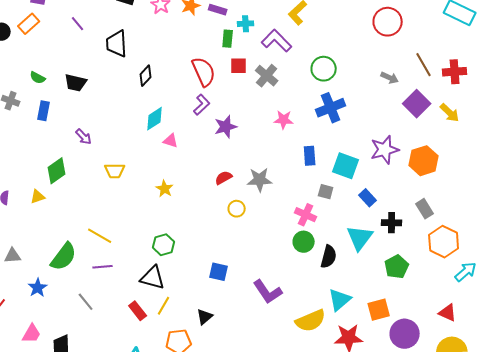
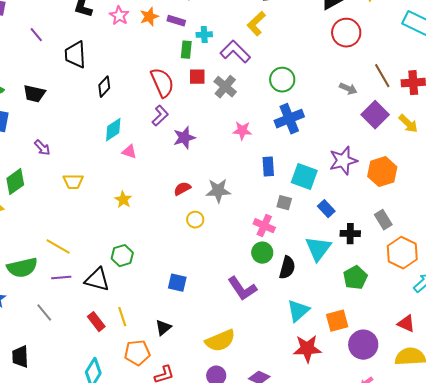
green semicircle: (64, 257) -> (22, 268), turned 40
black triangle: (153, 278) -> (97, 280), moved
purple L-shape: (268, 292) -> (242, 289), moved
yellow line: (164, 306) -> (122, 317), turned -48
yellow semicircle: (311, 321) -> (220, 341), moved

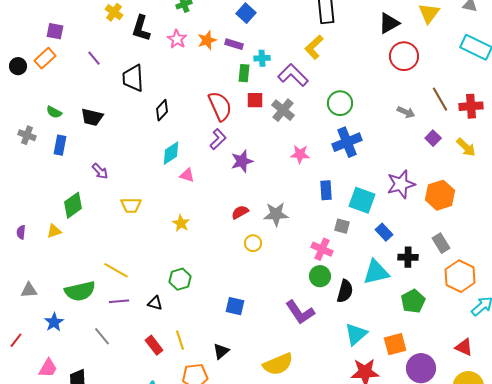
purple square: (375, 115) -> (433, 138), size x0.6
cyan triangle: (318, 249) -> (376, 272), turned 40
black triangle: (97, 280) -> (155, 303), size x0.6

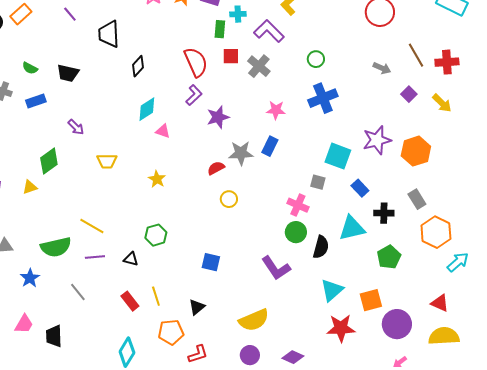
green circle: (340, 103) -> (316, 59), size x0.7
blue rectangle: (60, 145) -> (36, 101), turned 60
blue rectangle: (326, 190) -> (270, 146), moved, turned 30
gray star: (276, 214) -> (241, 153), moved

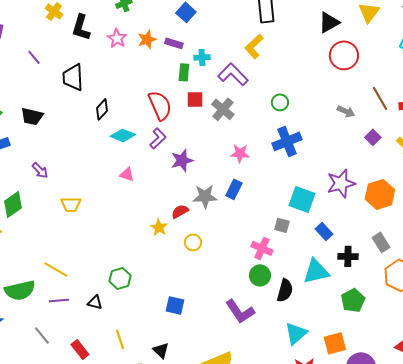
cyan diamond: (147, 109) -> (123, 135), moved, turned 55
yellow star: (157, 179) -> (159, 227), moved
red rectangle: (130, 301) -> (80, 349), moved
black triangle: (197, 307) -> (161, 350), turned -36

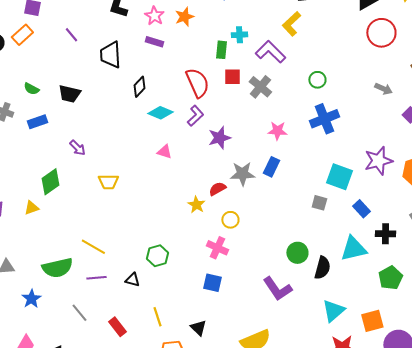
purple rectangle: (174, 43) -> (154, 42), moved
pink cross: (262, 248) -> (217, 248), moved

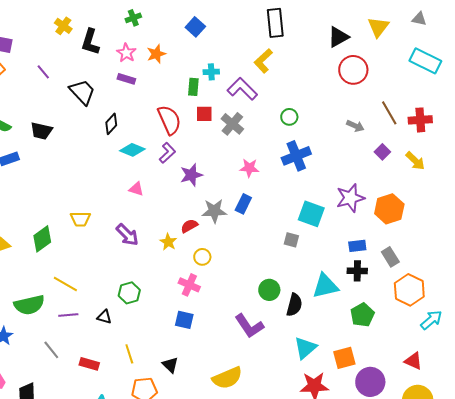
black trapezoid: (110, 55) -> (82, 92), turned 140
purple arrow: (77, 148) -> (127, 235), moved, size x1.4
green diamond: (50, 182) -> (42, 239), moved
blue rectangle: (361, 209) -> (357, 246), moved, turned -54
red rectangle: (117, 327) -> (89, 364), turned -36

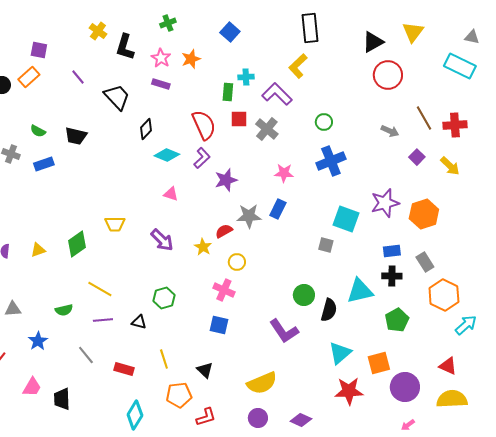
gray triangle: (419, 19) -> (472, 37), moved
green semicircle: (29, 305) -> (64, 310), size x0.6

